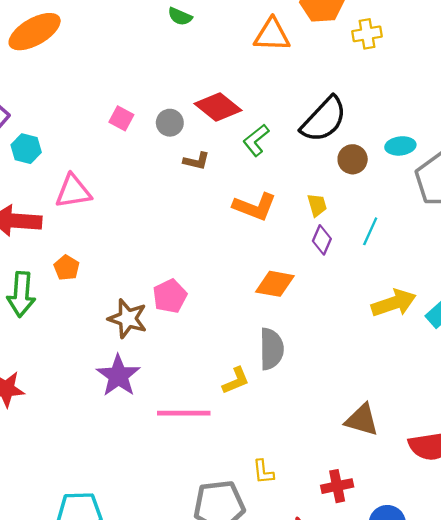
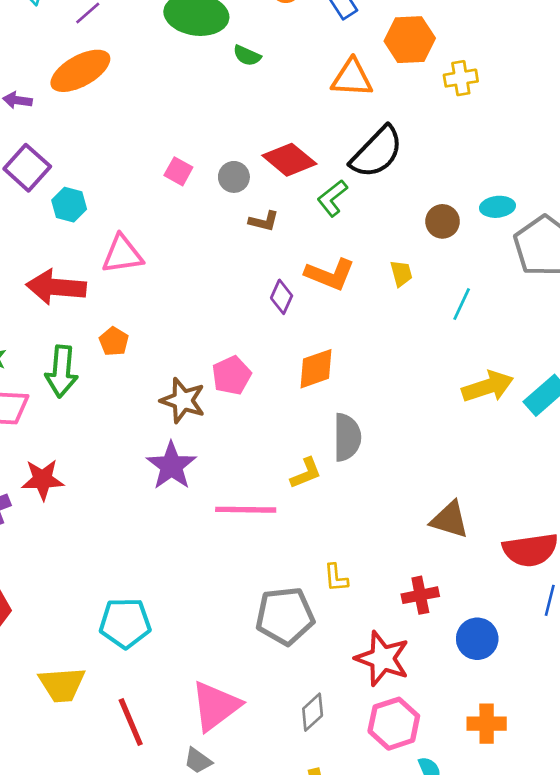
black semicircle: (324, 119) -> (377, 152), moved
purple diamond: (322, 240) -> (282, 297), moved
orange diamond: (275, 284) -> (316, 369), moved, turned -30

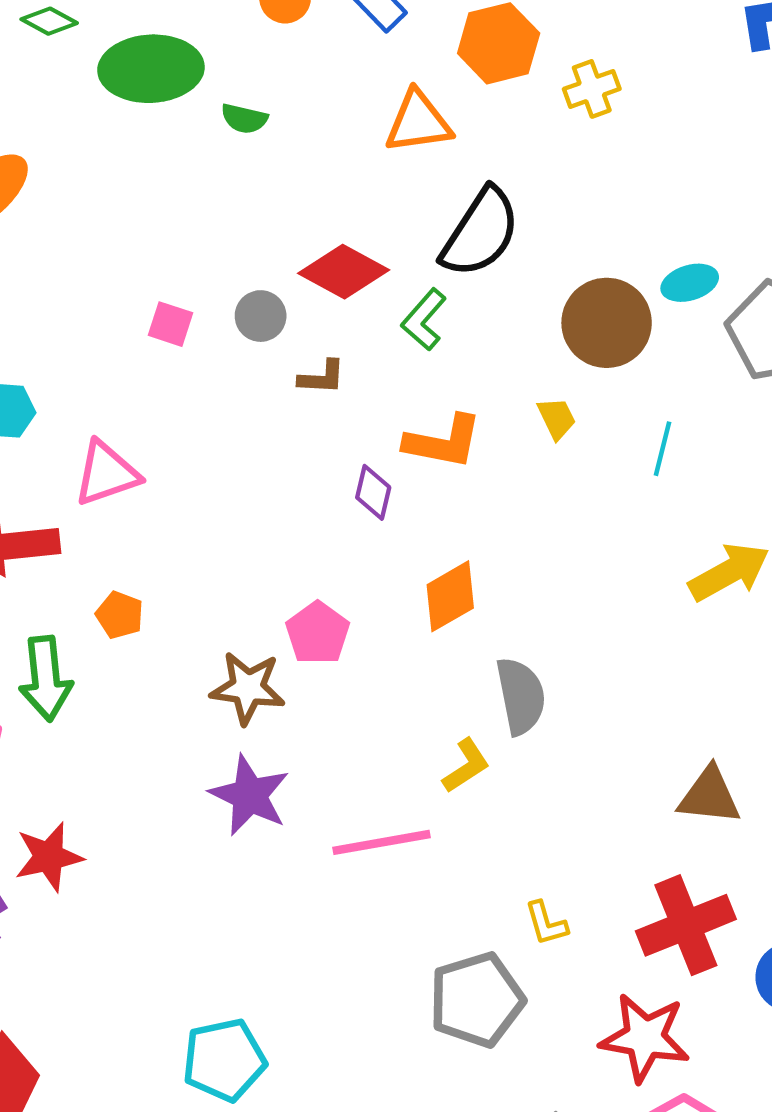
brown circle: (443, 221) -> (607, 323), size x1.6
red cross: (420, 595) -> (686, 925), size x1.6

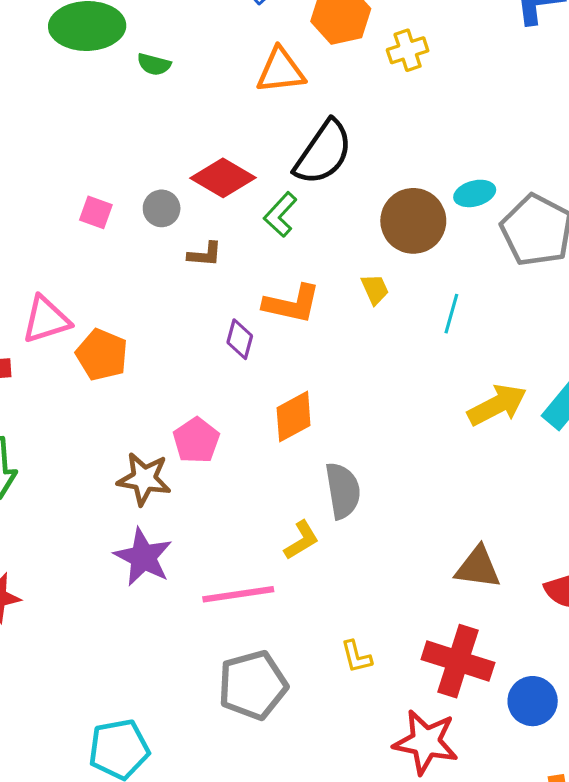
orange pentagon: (120, 615) -> (102, 355), moved, size x1.5
red cross: (686, 925) -> (458, 661), turned 38
gray pentagon: (477, 1000) -> (253, 685), moved

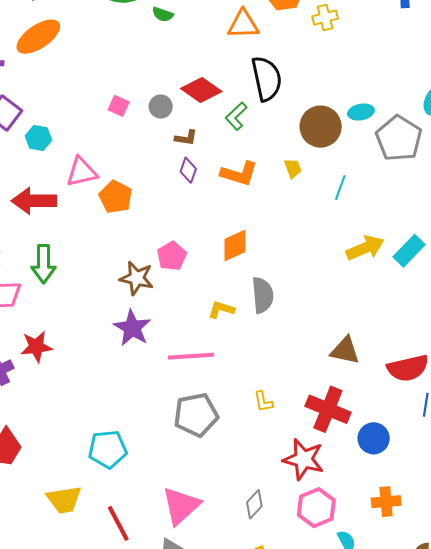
black semicircle: (323, 152) -> (267, 79), turned -51
purple diamond: (240, 339) -> (188, 170), moved
yellow L-shape: (301, 540) -> (221, 310), moved, turned -136

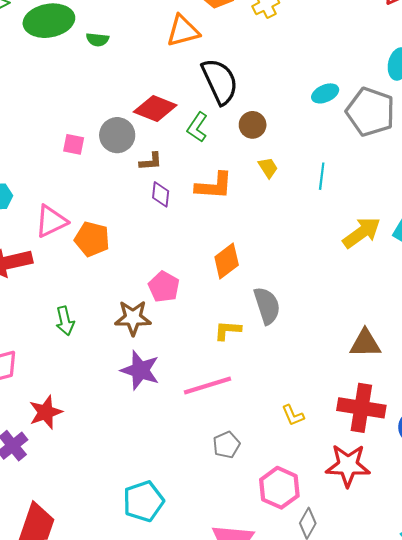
gray circle: (161, 107) -> (117, 135), size x1.4
brown circle: (321, 127) -> (253, 125), moved, size x0.6
green arrow: (44, 264) -> (65, 321), moved, size x0.7
gray pentagon: (196, 415) -> (226, 445), size x0.6
pink hexagon: (316, 508) -> (279, 488), moved

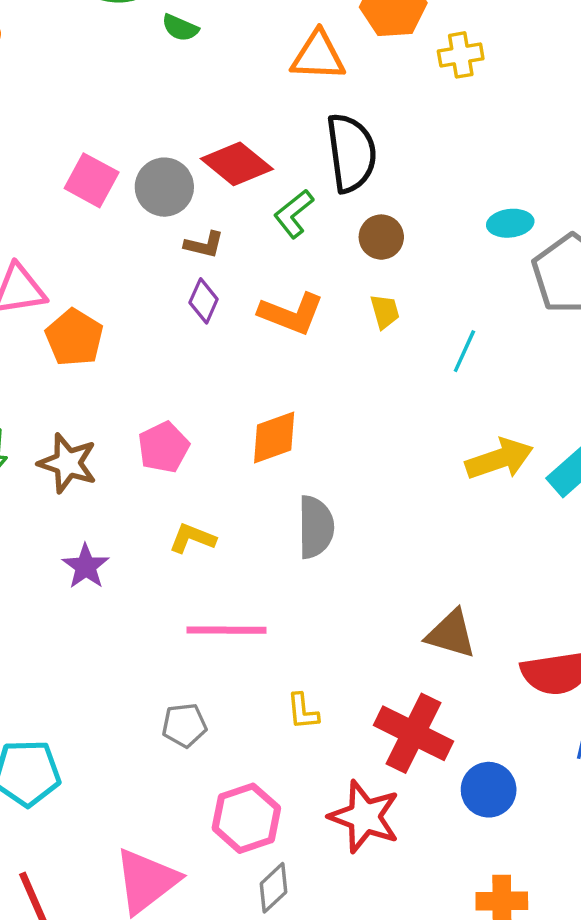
pink square: (74, 144) -> (92, 180), size x1.4
brown star: (133, 318) -> (68, 463), moved
yellow L-shape: (228, 330) -> (192, 538), moved
purple star: (140, 370) -> (86, 566), size x0.7
pink line: (207, 385) -> (226, 630), moved

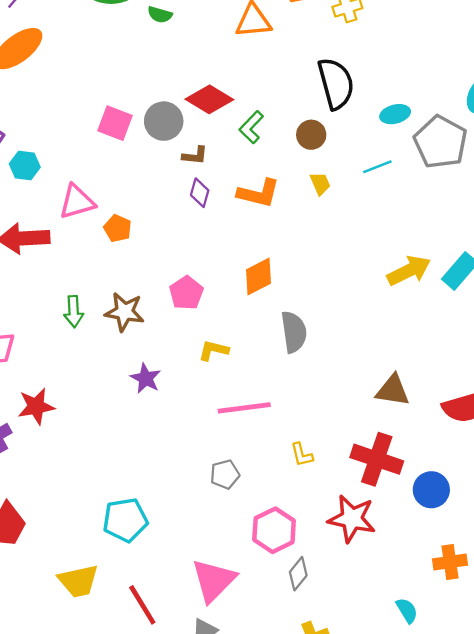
black semicircle: (351, 153) -> (336, 83), moved
orange pentagon: (74, 338) -> (118, 228), size x0.7
cyan line: (464, 351) -> (377, 167), moved, turned 52

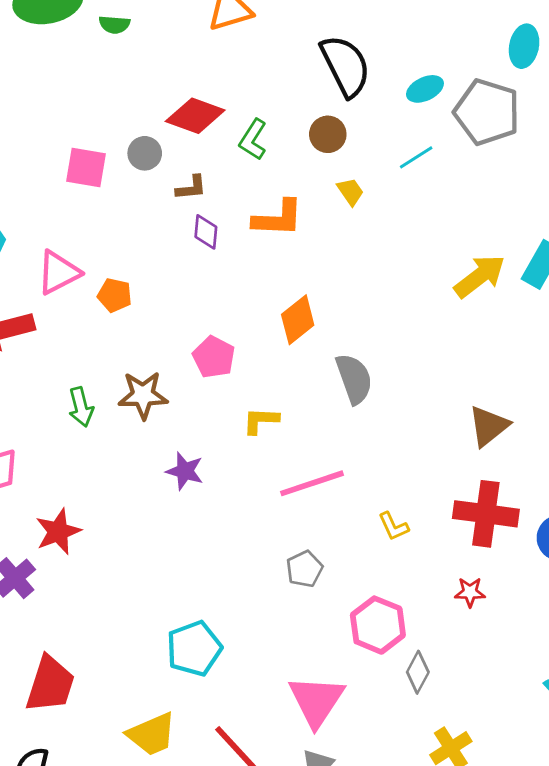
gray circle: (164, 121) -> (145, 153), size x0.7
brown triangle: (393, 390) -> (489, 426), turned -36
red star: (352, 519) -> (470, 592), size x0.5

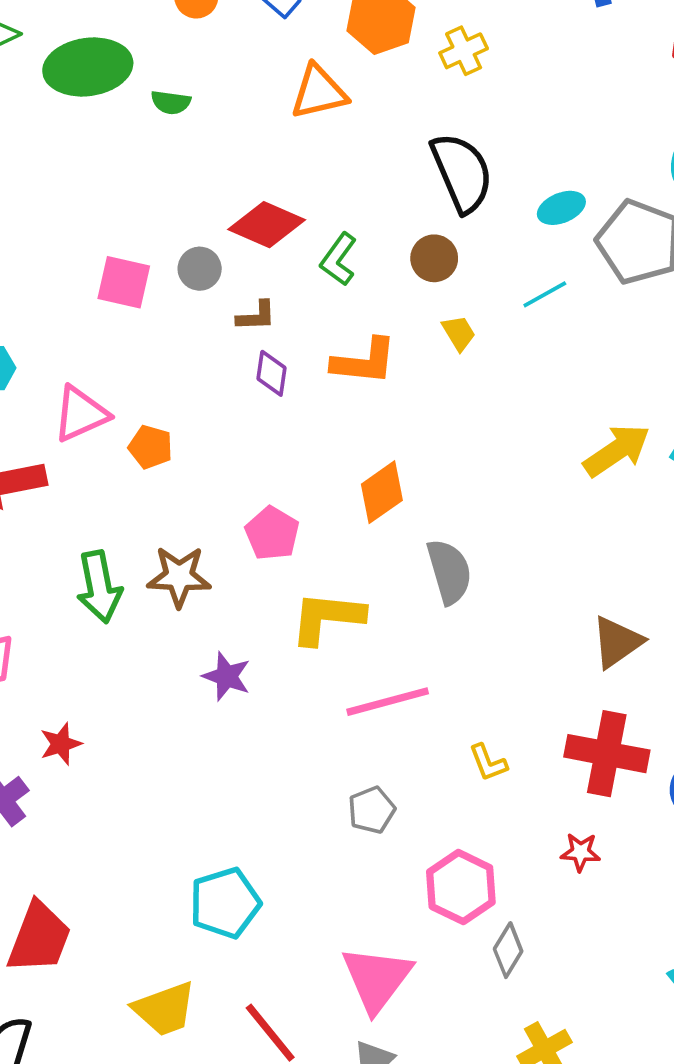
green arrow: (81, 407) -> (99, 587), size x1.4
yellow L-shape: (261, 421) -> (327, 618), size x1.6
red star: (58, 532) -> (61, 744), size x0.7

